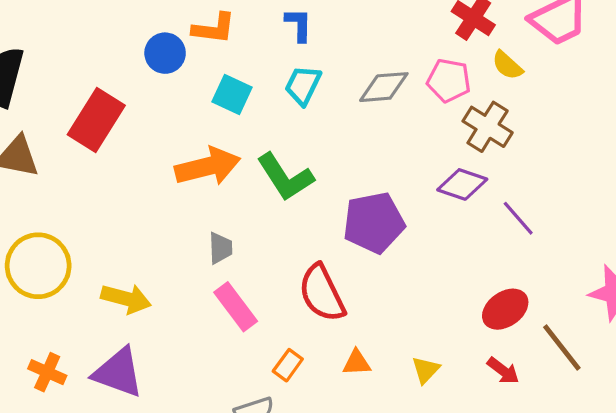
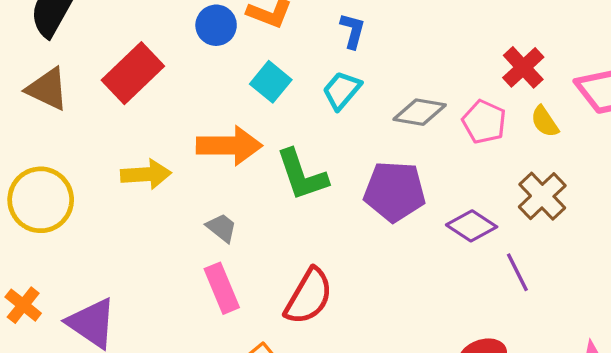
brown cross: (488, 127) -> (542, 196), moved
purple pentagon: (374, 223) -> (395, 191), moved
gray trapezoid: (220, 248) -> (222, 228), turned -64
red semicircle: (322, 293) -> (309, 296), turned -138
yellow arrow: (126, 299) -> (146, 174), moved, turned -33

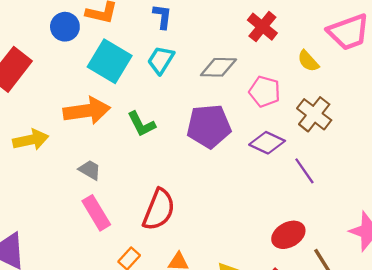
red cross: (523, 67) -> (262, 27), moved
cyan square: (271, 82) -> (110, 61), size x1.5
pink pentagon: (484, 122) -> (265, 91), moved
green L-shape: (302, 175) -> (141, 124), size x0.7

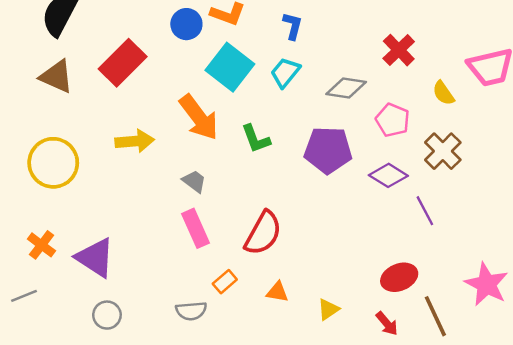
orange arrow: (87, 111) -> (199, 117), turned 54

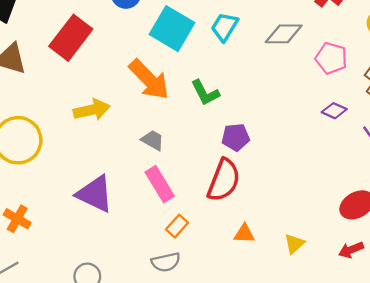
purple pentagon: (328, 150) -> (236, 137), moved, size x0.6
purple diamond: (388, 175) -> (334, 111), size x0.7
purple triangle: (95, 258) -> (95, 194), moved
orange rectangle: (225, 282) -> (177, 226), moved
red arrow: (387, 324) -> (351, 250), turned 115

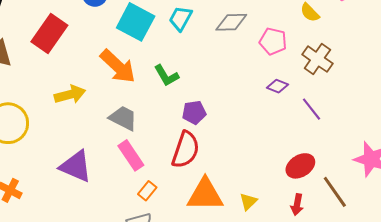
gray trapezoid: (153, 140) -> (123, 118), size x1.4
orange triangle: (244, 234) -> (205, 195), size x2.0
red arrow: (351, 250) -> (297, 205), turned -55

